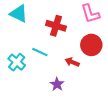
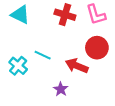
red cross: (56, 26) -> (65, 15), moved
red arrow: (72, 62) -> (77, 66), size x1.5

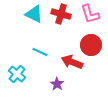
cyan triangle: (20, 15) -> (34, 14), moved
cyan cross: (18, 66) -> (17, 74), moved

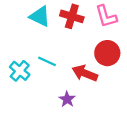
cyan cross: (17, 74) -> (20, 71), moved

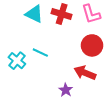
red arrow: (85, 73) -> (85, 73), moved
purple star: (67, 99) -> (66, 90), moved

